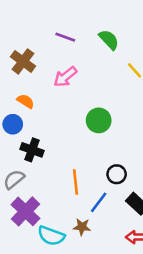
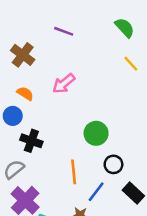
green semicircle: (109, 40) -> (125, 28), moved
pink arrow: (65, 77) -> (64, 84), moved
green circle: (99, 120) -> (96, 133), moved

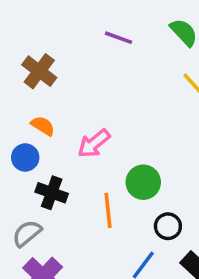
purple line: (64, 31) -> (119, 38), moved
pink arrow: (64, 84) -> (94, 143), moved
orange line: (74, 172) -> (108, 210), moved

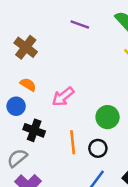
green circle: (143, 182) -> (108, 117), moved
black circle: (168, 226) -> (98, 148), moved

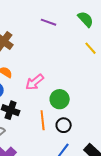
green circle: (108, 117) -> (60, 99), moved

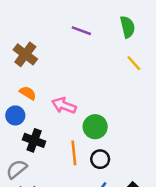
green semicircle: (86, 19) -> (128, 27), turned 30
pink arrow: (35, 82) -> (64, 106), turned 60

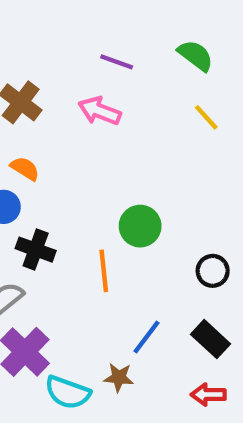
green semicircle: (128, 27) -> (196, 55), turned -40
pink arrow: (64, 106) -> (100, 111), moved
black circle: (100, 159) -> (213, 271), moved

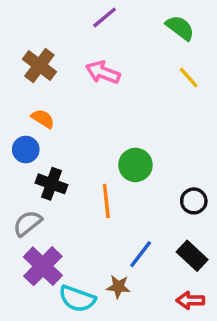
purple line: (117, 62) -> (105, 17), moved, turned -60

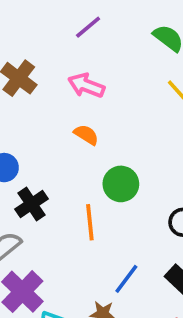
orange semicircle: (43, 119) -> (86, 135), moved
black cross: (51, 184) -> (32, 204), turned 36

